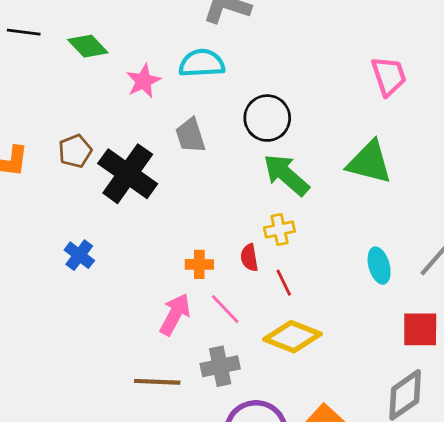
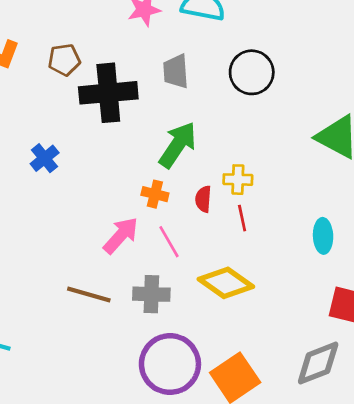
black cross: (128, 174) -> (108, 93), turned 36
green arrow: (286, 175) -> (178, 145), moved, turned 69
red line: (284, 283) -> (242, 218), moved

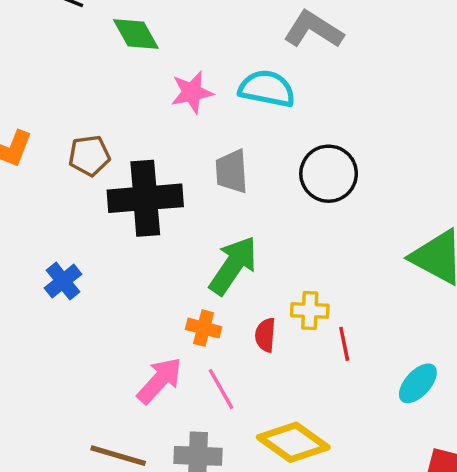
red line: (242, 218) -> (344, 344), moved
cyan ellipse: (323, 236) -> (418, 383), turned 44

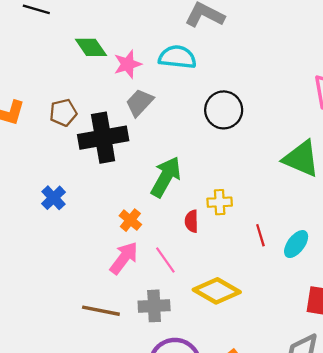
green diamond: (136, 34) -> (91, 47), moved
gray trapezoid: (232, 171) -> (140, 103), moved, turned 52
orange cross: (204, 328) -> (130, 220), moved, turned 30
red line: (344, 344) -> (260, 235), moved

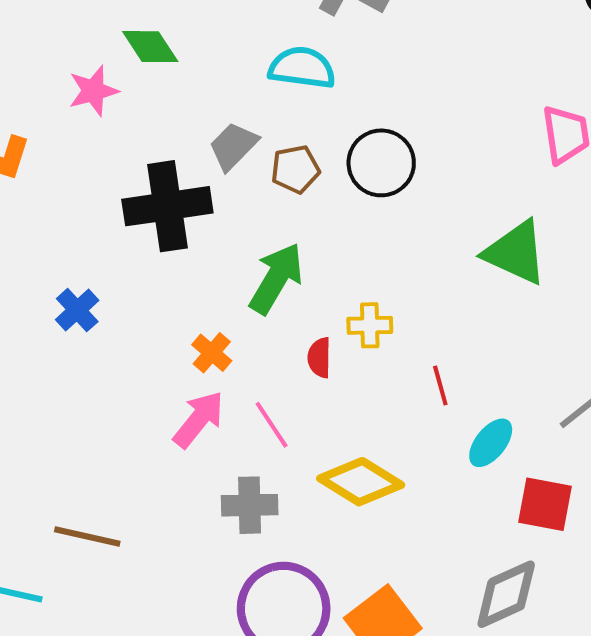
pink star: (128, 64) -> (93, 91), moved
brown pentagon: (63, 113) -> (295, 169), moved
cyan ellipse: (296, 244) -> (491, 443), moved
brown line: (101, 311) -> (87, 536), moved

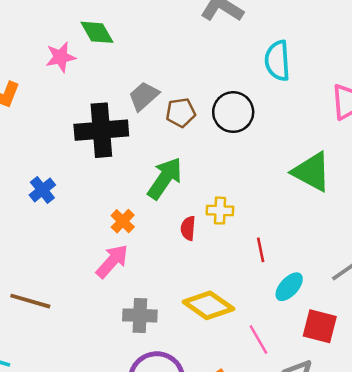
cyan semicircle: (302, 68) -> (277, 61), moved, turned -105
pink line: (272, 425) -> (258, 340), moved
brown line: (87, 536) -> (30, 301), moved

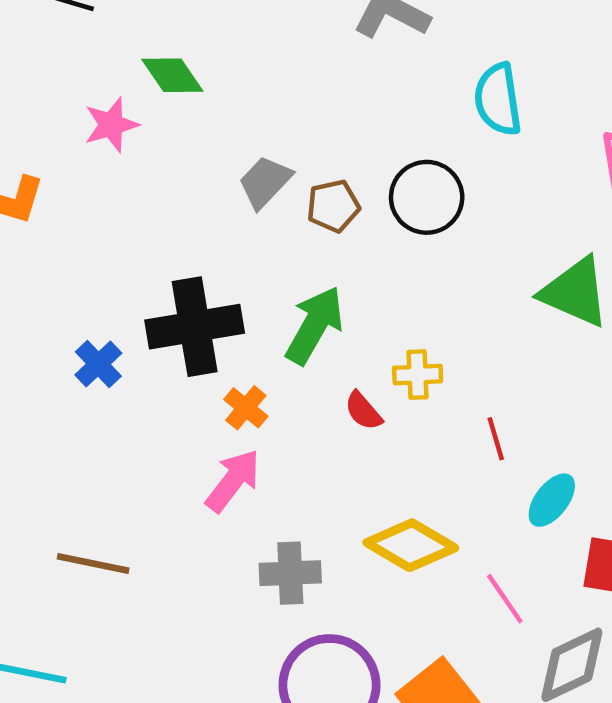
black cross: (101, 130) -> (195, 327), moved
red semicircle: (188, 228) -> (363, 411), turned -40

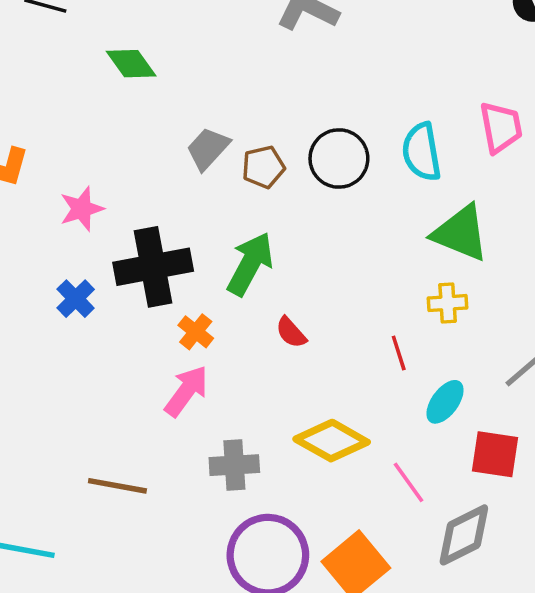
cyan semicircle: (498, 99) -> (422, 152), moved
pink star: (111, 125) -> (82, 209), moved
yellow cross: (418, 375) -> (448, 303), moved
brown line: (93, 564) -> (117, 486), moved

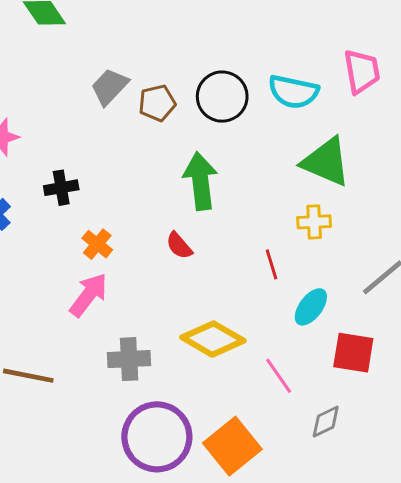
cyan semicircle: (422, 152) -> (293, 92), turned -69
green arrow: (250, 264) -> (200, 181), moved, turned -36
black cross: (153, 267) -> (61, 188), size x0.5
gray diamond: (464, 535) -> (326, 422), size x0.6

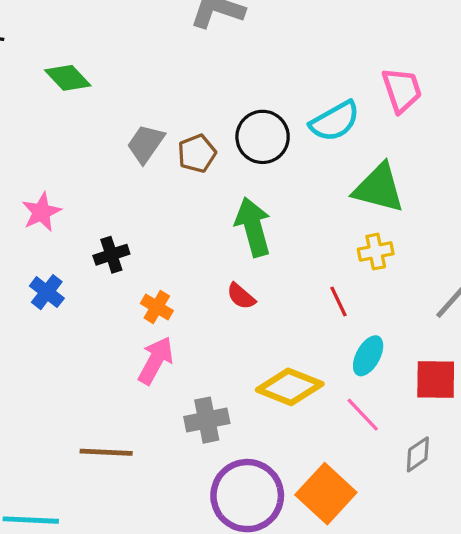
cyan semicircle: (293, 92) -> (335, 121), turned -33
cyan ellipse: (311, 307) -> (368, 356), moved

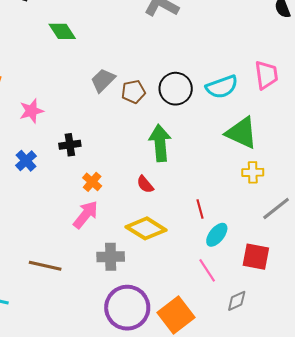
yellow cross: (376, 252) -> (253, 172), moved
red line: (339, 301) -> (200, 209), moved
yellow diamond: (290, 387) -> (146, 228), moved

